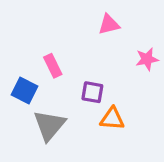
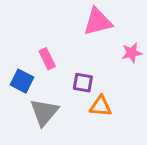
pink triangle: (109, 24) -> (98, 22), size x1.5

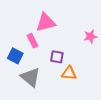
pink triangle: (98, 22) -> (46, 22), moved
gray triangle: (44, 112) -> (30, 77), turned -30

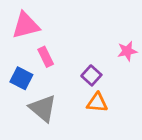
pink triangle: (46, 22) -> (26, 25), moved
purple square: (57, 57) -> (91, 75), moved, turned 32

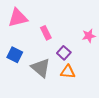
pink rectangle: (46, 57) -> (46, 33), moved
gray triangle: (43, 108) -> (41, 68), moved

